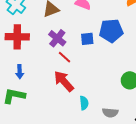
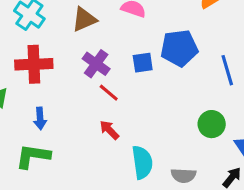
red arrow: (64, 81) -> (109, 130), size x0.6
cyan semicircle: (84, 103) -> (142, 162), size x1.5

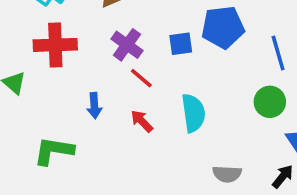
blue arrow: (40, 118) -> (94, 106), moved
green circle: (212, 124) -> (270, 102), moved
cyan semicircle: (142, 162) -> (193, 113), moved

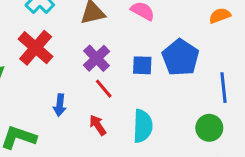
blue pentagon: (223, 27) -> (181, 57), turned 30
red cross: (55, 45) -> (36, 48), turned 33

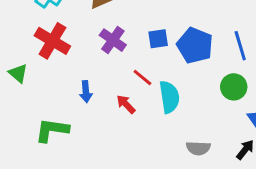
blue pentagon: (181, 57) -> (195, 46), moved
red line: (104, 89) -> (142, 78), moved

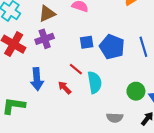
purple cross: (113, 40) -> (45, 39), moved, turned 36
green circle: (234, 87) -> (136, 91), moved
blue arrow: (86, 92) -> (37, 79), size x1.5

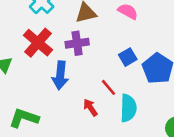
blue square: (87, 42) -> (128, 57), turned -32
blue arrow: (37, 79) -> (60, 75), moved

